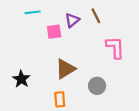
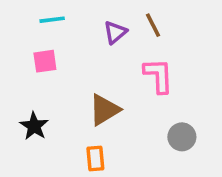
pink square: (54, 32) -> (45, 61), moved
pink L-shape: (115, 47) -> (158, 76), moved
gray circle: (97, 86) -> (182, 137), moved

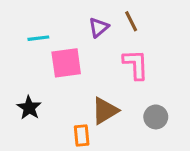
cyan line: (52, 20) -> (38, 38), moved
pink square: (45, 61) -> (66, 63), moved, size x1.5
brown triangle: (104, 110) -> (105, 111), moved

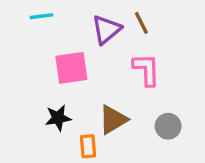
purple triangle: (99, 27) -> (106, 30), size x1.4
cyan line: (38, 38) -> (41, 16), moved
black star: (29, 108) -> (58, 118), moved, turned 30

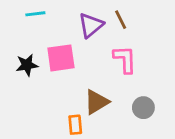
black star: (58, 118) -> (27, 65), moved

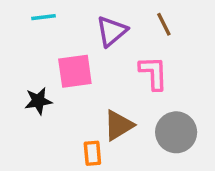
brown line: (121, 20) -> (164, 24), moved
black star: (27, 65) -> (38, 101), moved
gray circle: (143, 108) -> (176, 132), size x1.5

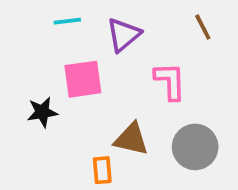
cyan line: (44, 17) -> (67, 21), moved
brown line: (164, 24) -> (203, 27), moved
brown triangle: (119, 125) -> (131, 139), turned 44

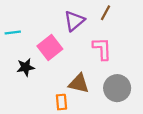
cyan line: (67, 21) -> (13, 32), moved
brown line: (203, 27) -> (106, 13), moved, turned 56
pink square: (83, 79) -> (50, 48), turned -30

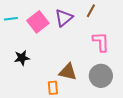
cyan line: (13, 32) -> (11, 19), moved
pink square: (50, 48) -> (38, 22), moved
pink L-shape: (102, 49) -> (101, 42), moved

